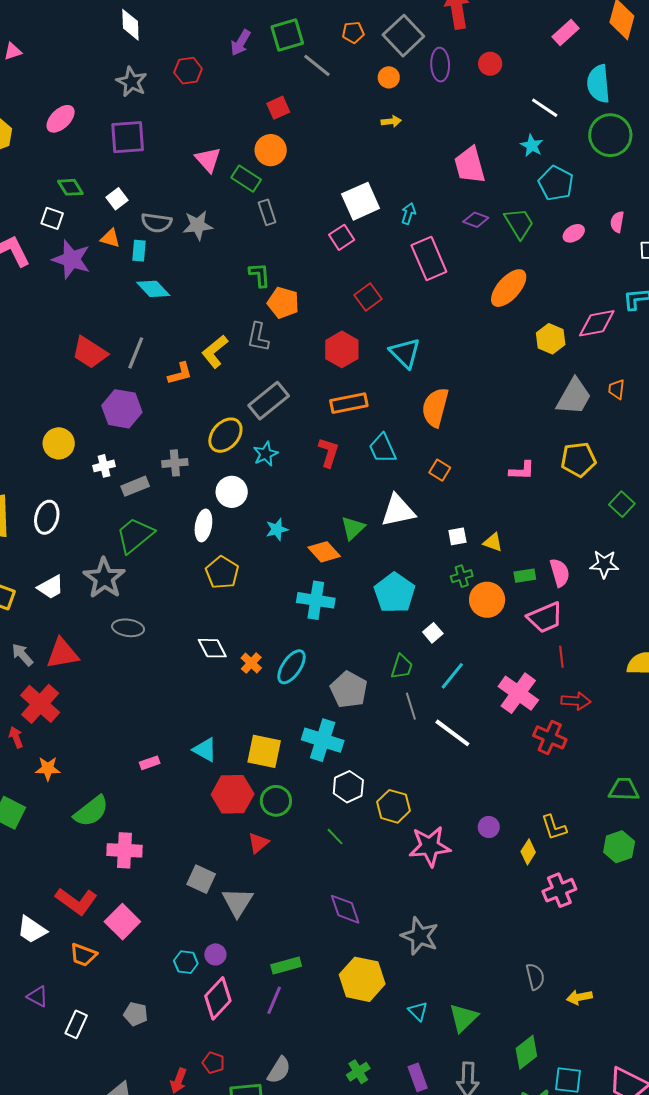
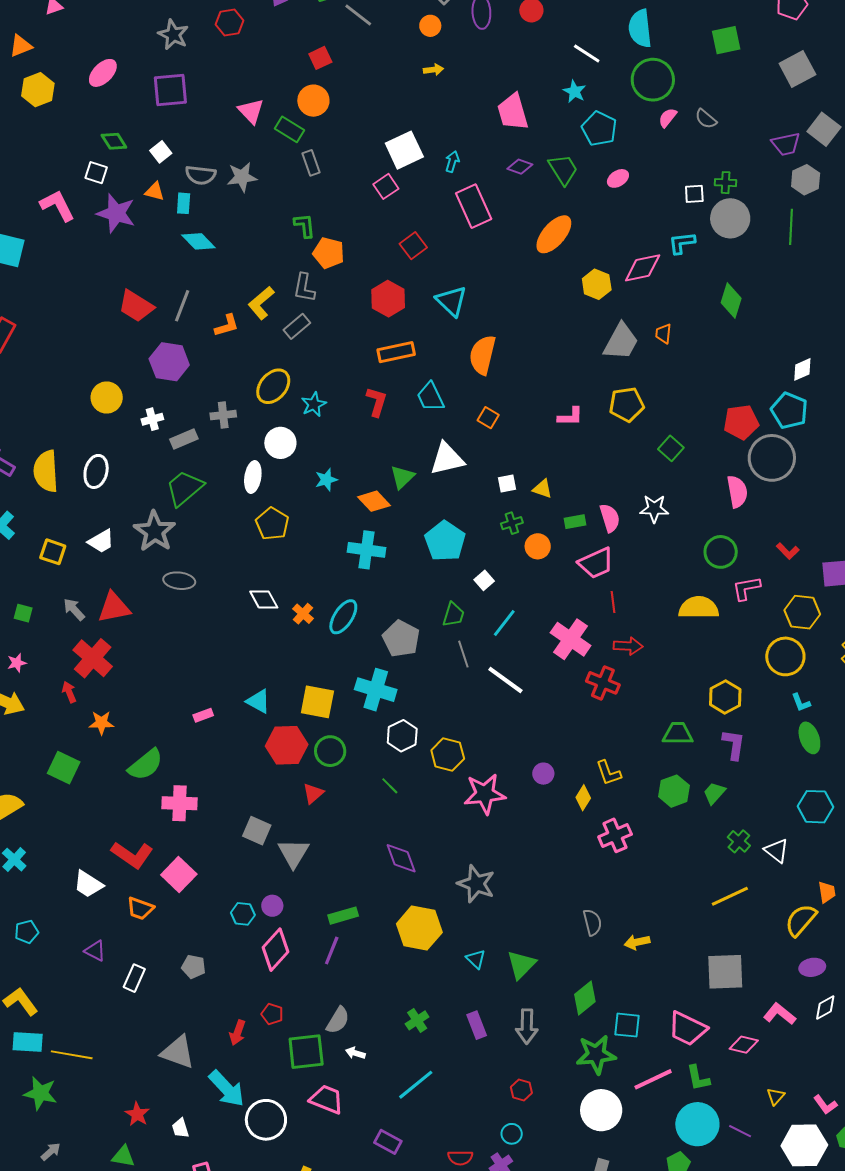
pink semicircle: (617, 222) -> (668, 118), moved, turned 30
gray rectangle: (269, 401) -> (297, 326), moved, size x0.7
orange circle: (487, 600) -> (538, 546), size x0.7

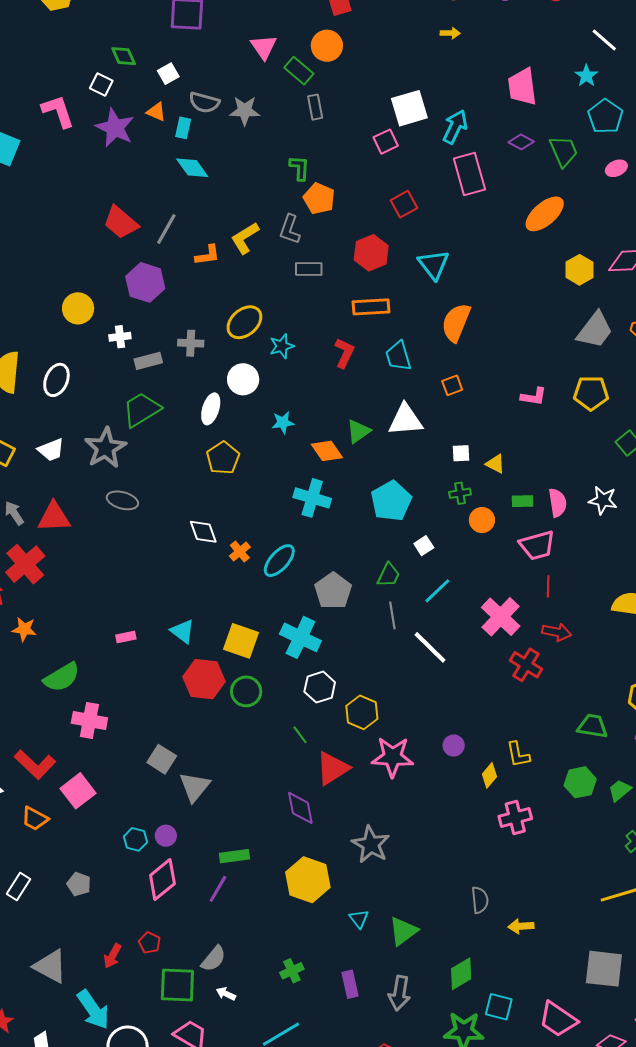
cyan arrow: (452, 162) -> (455, 127), size x1.6
gray rectangle: (297, 326) -> (309, 269), moved, turned 32
orange square: (488, 418) -> (452, 385), turned 30
red triangle: (313, 793) -> (332, 768), moved, size x1.6

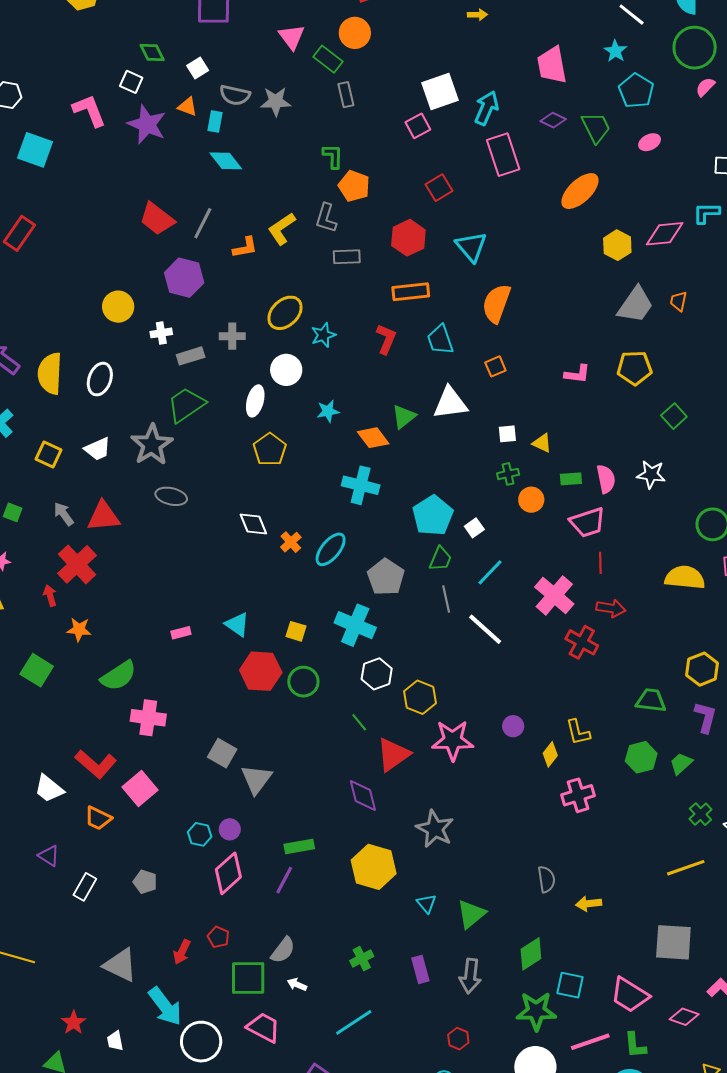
cyan pentagon: (391, 501) -> (433, 516), moved
yellow square: (241, 641) -> (296, 631), size x0.6

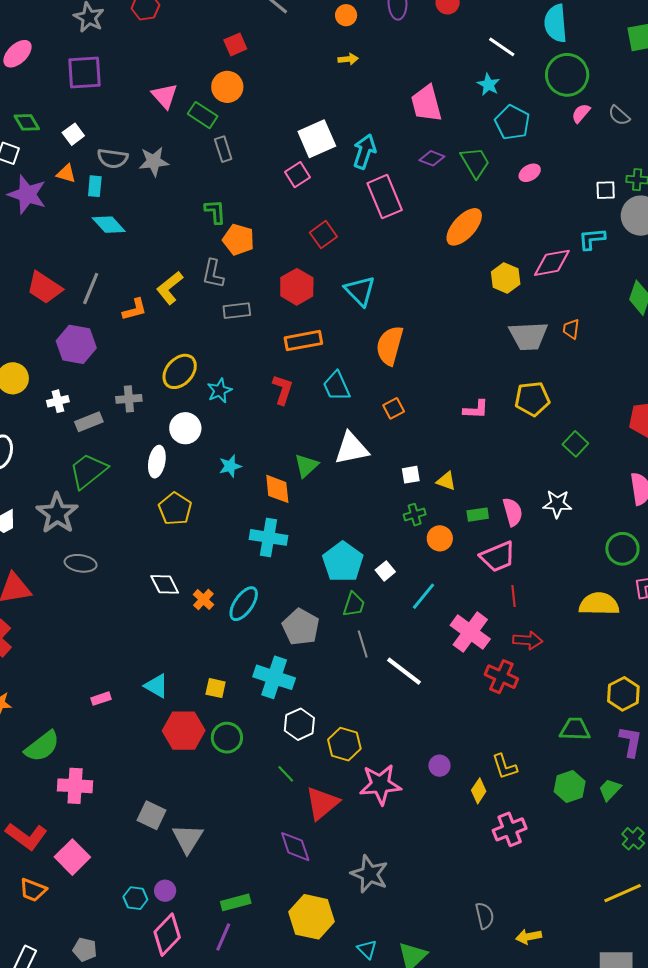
gray trapezoid: (635, 305) -> (528, 336), turned 57
orange diamond: (373, 438) -> (277, 489), turned 36
cyan line: (490, 572) -> (423, 596), moved

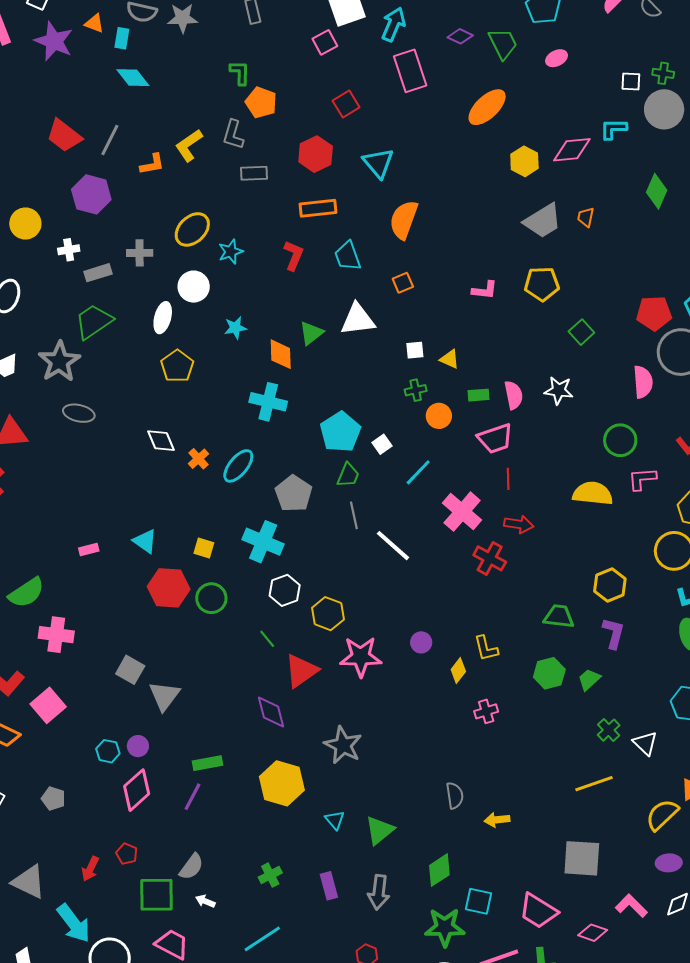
gray trapezoid: (528, 336) -> (543, 221), turned -33
pink cross: (510, 829) -> (486, 711), size x0.7

